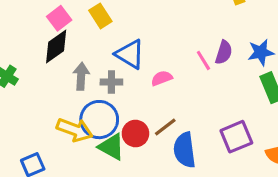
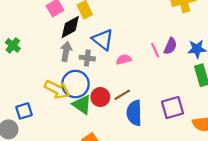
black diamond: (56, 47) -> (70, 27), moved

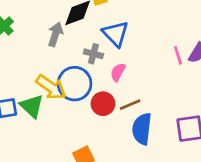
gray arrow: (66, 51) -> (55, 34), moved
pink semicircle: (124, 59) -> (118, 72), moved, turned -56
green triangle: (82, 105) -> (32, 106), moved

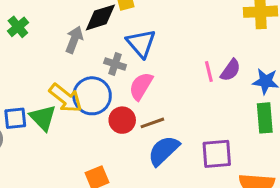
pink semicircle: (118, 72) -> (141, 86), size x1.4
blue semicircle: (142, 129) -> (164, 151), turned 36

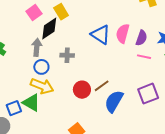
blue triangle: (141, 43) -> (101, 34), moved
pink line: (209, 72) -> (144, 57), moved, turned -48
pink semicircle: (141, 86) -> (123, 33), moved
blue circle: (92, 96) -> (41, 67), moved, size x0.6

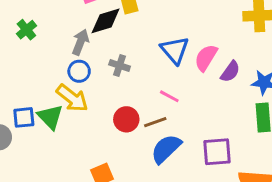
pink line: (144, 57) -> (169, 96), moved

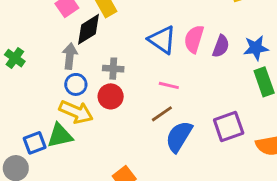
green triangle: (50, 117) -> (60, 136), turned -44
red circle: (126, 119) -> (111, 96), moved

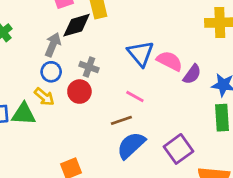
pink semicircle: (194, 39) -> (170, 61), turned 85
yellow arrow: (76, 112) -> (44, 97), size x0.7
purple square: (229, 126) -> (178, 149), turned -32

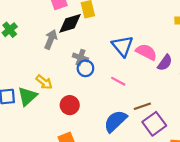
blue circle: (51, 72) -> (85, 68), moved
red circle: (79, 92) -> (70, 105), moved
green triangle: (24, 114) -> (27, 96), turned -45
brown line: (121, 120) -> (142, 106), moved

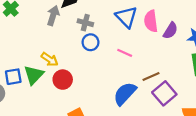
pink semicircle: (146, 52) -> (151, 21), turned -120
gray cross: (80, 57) -> (85, 23), moved
red circle: (70, 105) -> (63, 80), moved

